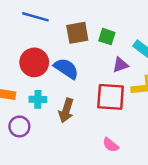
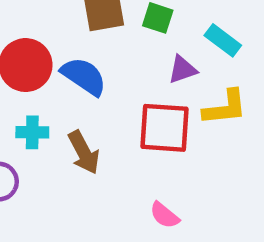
brown arrow: (66, 110) -> (84, 152), turned -45

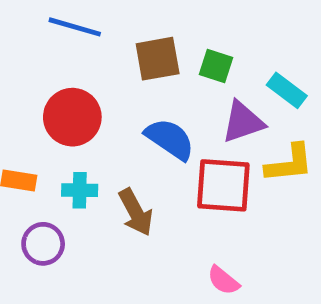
purple triangle: (182, 70) -> (243, 122), size x1.4
blue semicircle: (84, 76) -> (170, 139), moved

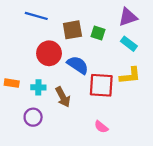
red circle: (72, 117) -> (49, 53), moved
purple triangle: (243, 122) -> (128, 17), moved
purple circle: (43, 244) -> (33, 117), moved

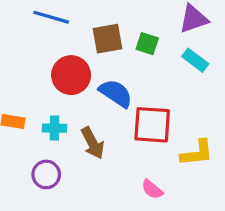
yellow L-shape: (130, 76) -> (197, 153), moved

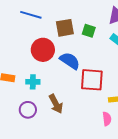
brown arrow: (93, 143) -> (56, 104), moved
pink semicircle: (152, 189) -> (107, 119), moved, turned -136

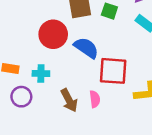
purple circle: (28, 110) -> (21, 97), moved
pink semicircle: (107, 119) -> (95, 99), moved

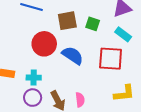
red square: (113, 71) -> (111, 59), moved
purple circle: (21, 97) -> (33, 98), moved

